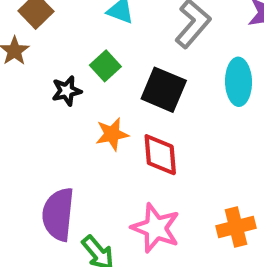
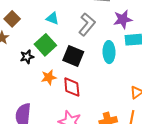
green square: (105, 66) -> (45, 45), size x1.5

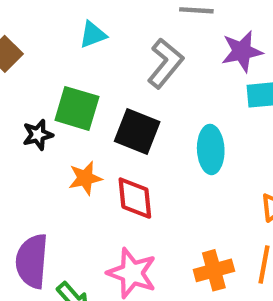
cyan triangle: (52, 18) -> (93, 35), moved, turned -40
green square: (45, 45) -> (77, 108), turned -30
cyan ellipse: (109, 52) -> (211, 149), moved

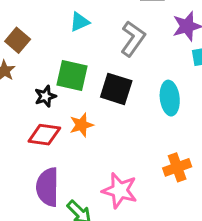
red diamond: (135, 198) -> (44, 135), moved, turned -72
orange cross: (214, 270) -> (177, 167), moved

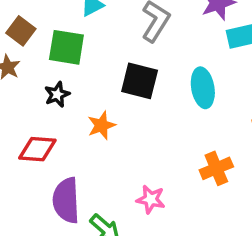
green square: (72, 75) -> (66, 47), moved
red diamond: (44, 135) -> (37, 149), moved
pink star: (120, 190) -> (151, 199), size x0.7

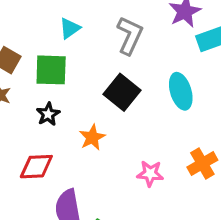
black square: (140, 81) -> (122, 92), turned 32
pink star: (151, 199) -> (150, 174), moved

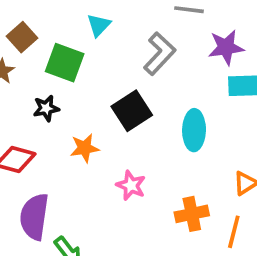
cyan triangle: (70, 28) -> (99, 25), turned -30
pink star: (150, 174) -> (131, 185), moved

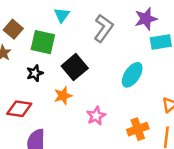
black square: (132, 111) -> (75, 67), moved
cyan ellipse: (194, 130) -> (132, 75), turned 40
pink star: (131, 185) -> (96, 116), turned 30

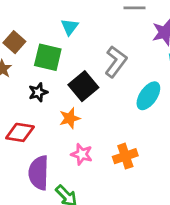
gray L-shape: (103, 28) -> (116, 62), moved
pink star: (96, 116) -> (82, 154), moved, turned -30
orange cross: (138, 129) -> (125, 156), moved

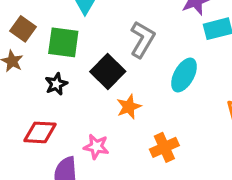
orange star: (70, 118) -> (129, 107), moved
pink star: (82, 154) -> (96, 147), moved

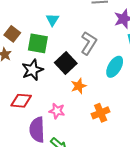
black star: (56, 84) -> (32, 70), size x1.5

